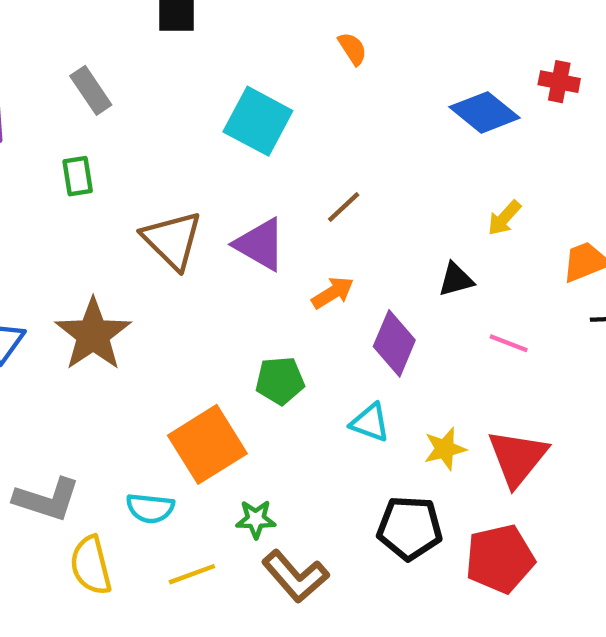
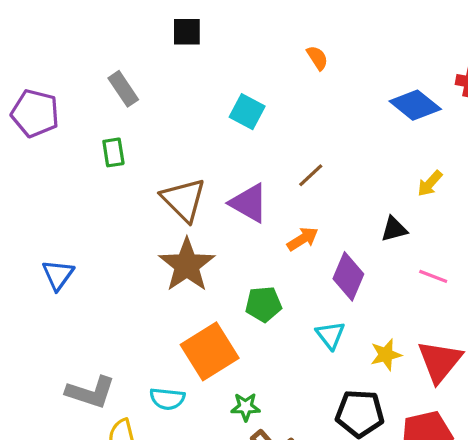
cyan square: (258, 121) -> (247, 112), size x0.7
brown star: (93, 334) -> (187, 265), moved
cyan triangle: (370, 422) -> (330, 335), turned 32

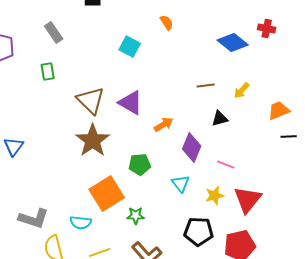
orange semicircle: (317, 58) -> (167, 23), moved
brown line: (311, 175) -> (206, 86), moved, turned 36
pink line: (433, 276) -> (226, 165), moved
green star: (246, 407) -> (136, 216), moved

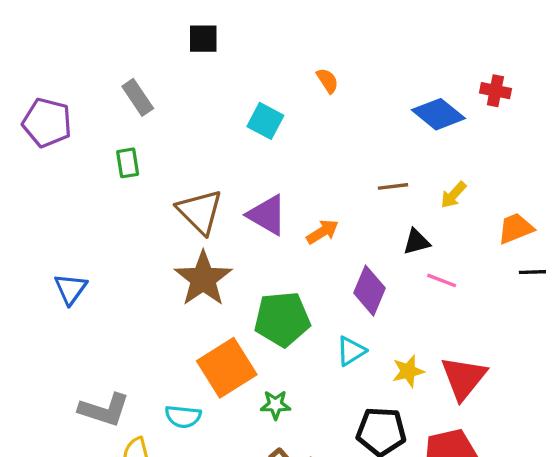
orange arrow: (164, 125) -> (322, 232), moved
green pentagon: (140, 165) -> (282, 319), size x1.5
pink line: (226, 165) -> (442, 280), moved
cyan triangle: (181, 184) -> (351, 351), turned 36

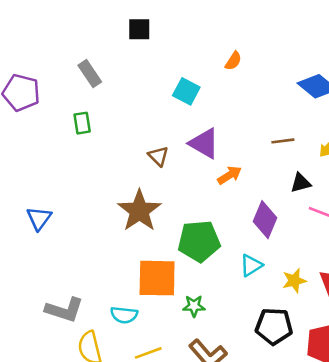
orange semicircle: (328, 81) -> (233, 61), turned 66
brown triangle: (200, 212) -> (158, 156), moved, size x0.6
purple triangle: (267, 215) -> (204, 143), moved
orange square: (227, 368) -> (157, 278), turned 33

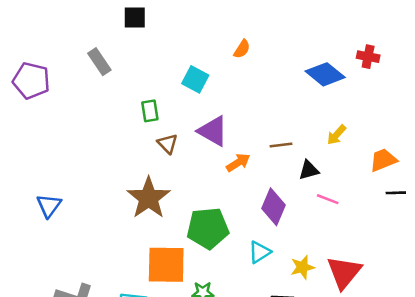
black square: (139, 29) -> (135, 18), moved
green rectangle: (82, 123) -> (150, 111), moved
brown line: (283, 141) -> (281, 145), moved

